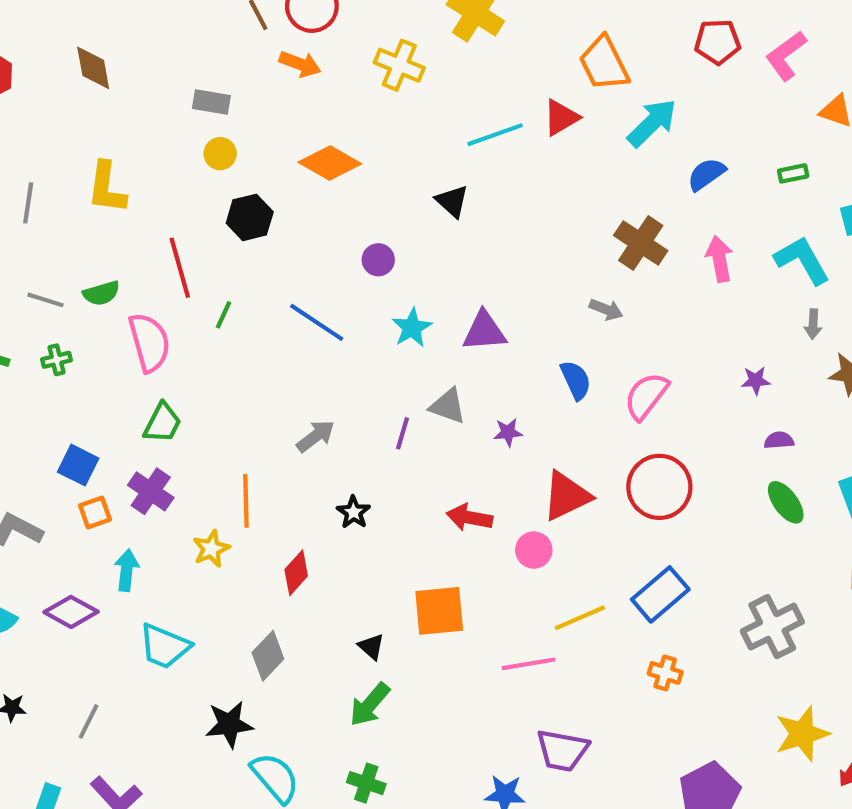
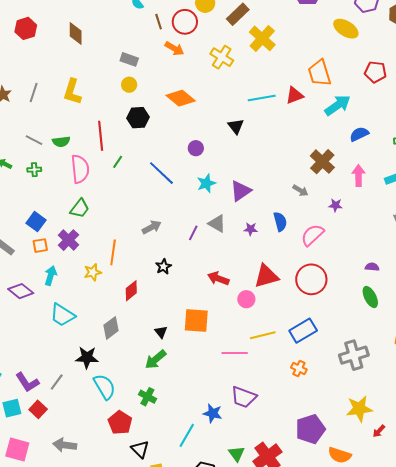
purple triangle: (484, 331) -> (241, 191), turned -40
purple star: (756, 381) -> (335, 205), moved
purple star: (508, 432) -> (251, 229), moved
gray line: (89, 721) -> (57, 382), moved

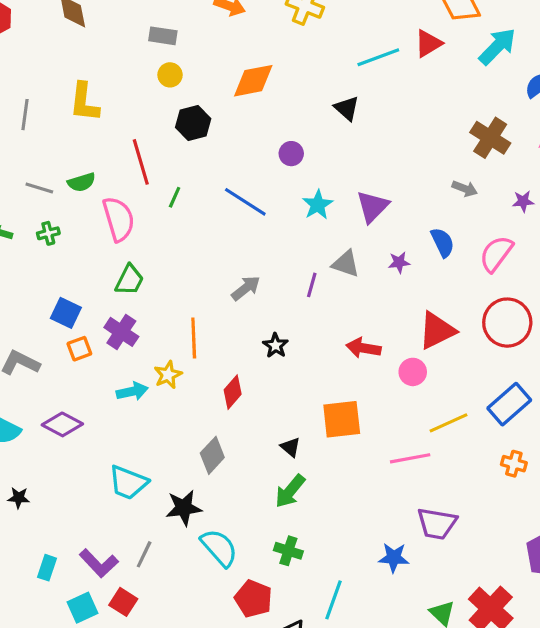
orange diamond: (181, 98) -> (253, 81), turned -40
cyan arrow: (51, 276) -> (132, 391), moved, turned 72
cyan trapezoid: (62, 315) -> (128, 482), moved
cyan line: (187, 435) -> (334, 600), moved

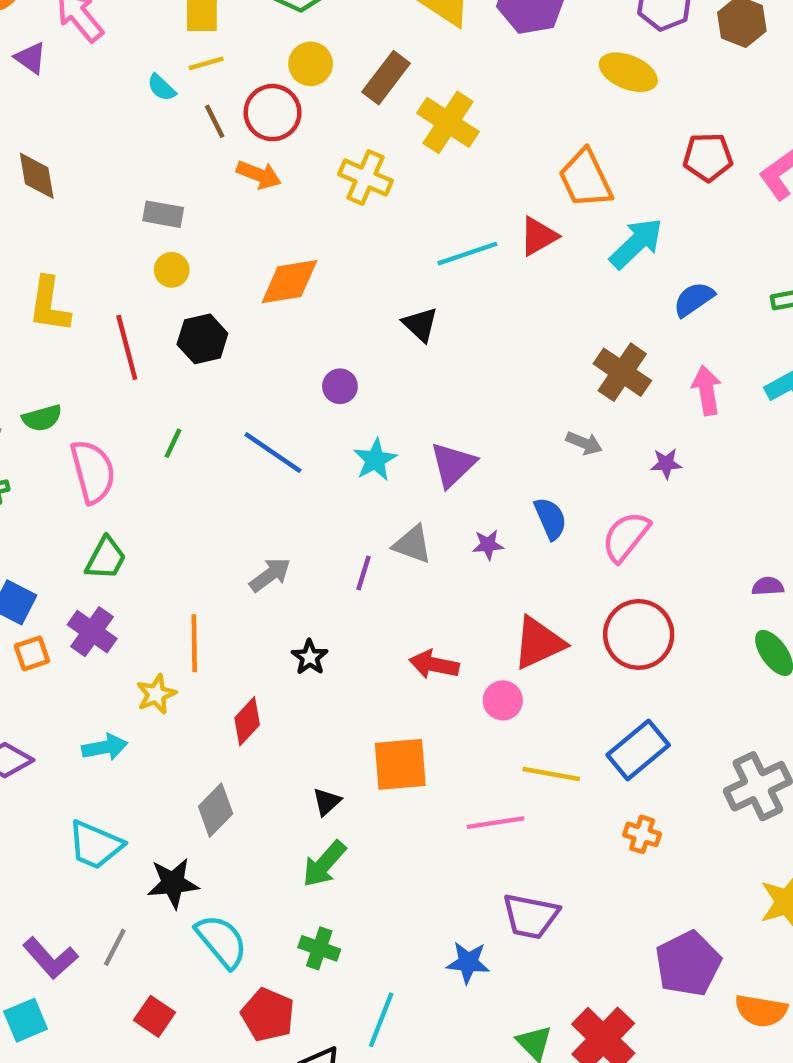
red line: (141, 162) -> (127, 347), moved
cyan arrow: (132, 391) -> (105, 747), moved
yellow line: (449, 423) -> (551, 774), turned 33
black triangle: (291, 447) -> (327, 802), turned 35
red square: (123, 602) -> (154, 1016), moved

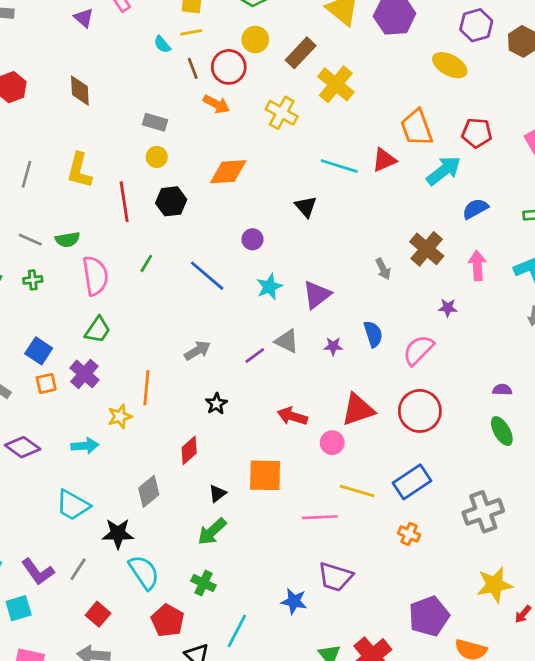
red pentagon: (708, 157) -> (477, 133), moved
cyan line: (467, 254) -> (339, 166), turned 30
gray arrow: (584, 443) -> (383, 269), moved, turned 35
purple line: (363, 573) -> (255, 355), turned 30
red diamond: (247, 721) -> (189, 450), moved

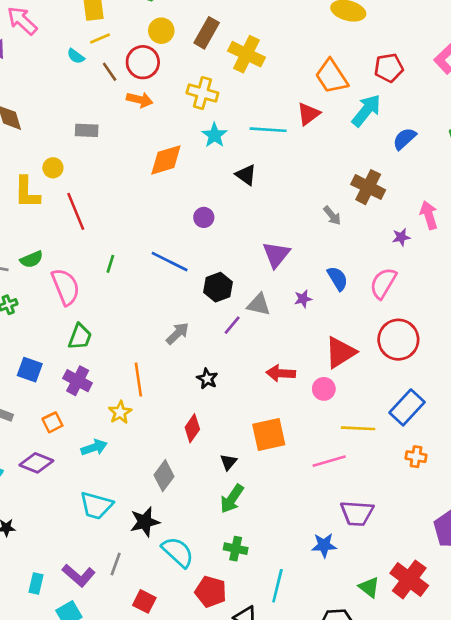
yellow circle: (157, 157) -> (53, 168), moved
black hexagon: (171, 201) -> (218, 287), moved
pink arrow: (477, 265) -> (429, 215), moved
cyan star: (269, 287) -> (214, 135), moved
orange square: (46, 383) -> (52, 422), moved

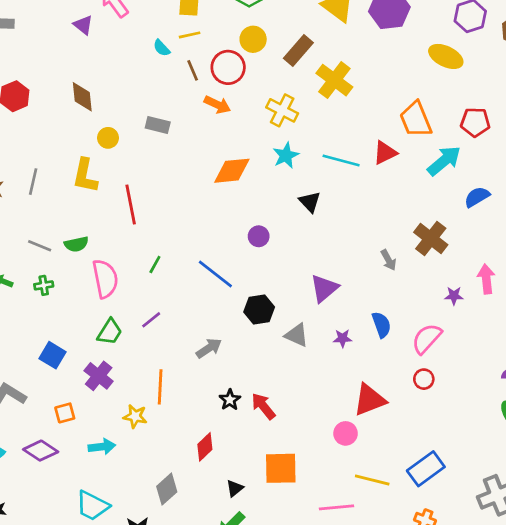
yellow circle: (53, 168) -> (108, 138), moved
purple line: (232, 325) -> (151, 320), moved
red circle: (398, 340) -> (424, 379), moved, size x0.5
red arrow: (281, 373) -> (263, 406), moved, turned 36
yellow star: (120, 412) -> (135, 416), turned 30

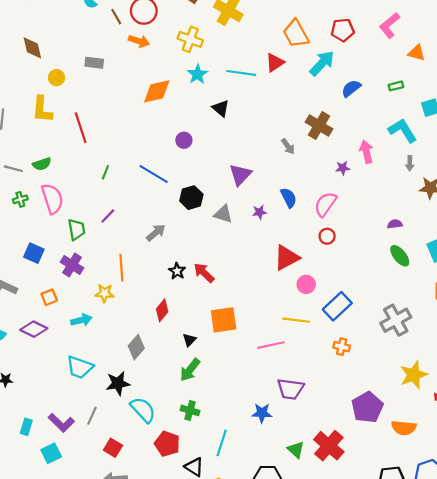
pink semicircle: (105, 279) -> (52, 199), moved
green trapezoid: (110, 332) -> (76, 229), turned -35
pink circle: (346, 433) -> (306, 284), moved

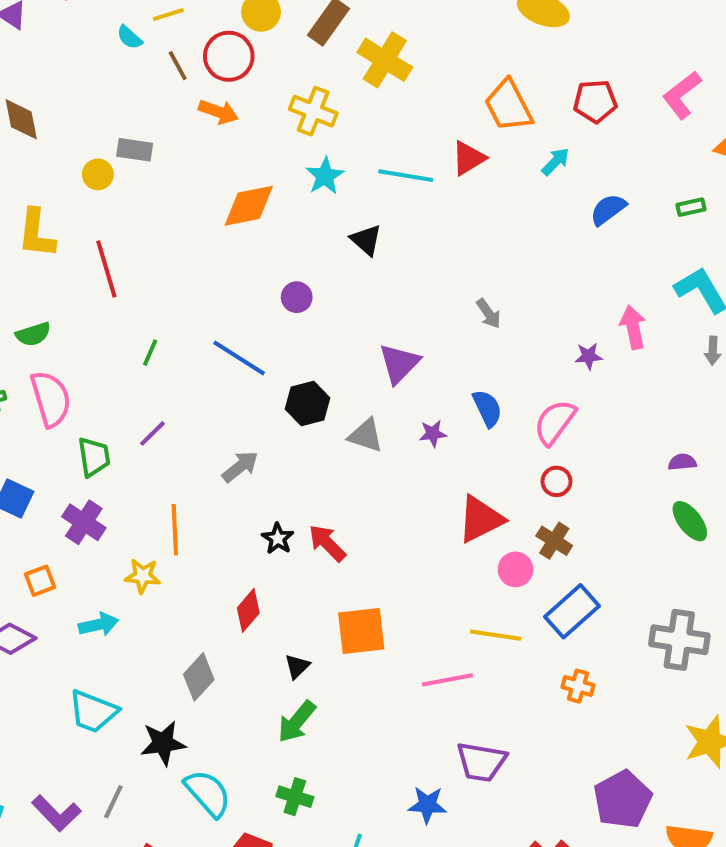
cyan arrow: (322, 63) -> (555, 162), size x0.6
yellow circle: (56, 78) -> (98, 174), moved
brown cross: (319, 125) -> (554, 541), moved, size x0.7
gray cross: (396, 320) -> (679, 640), turned 36

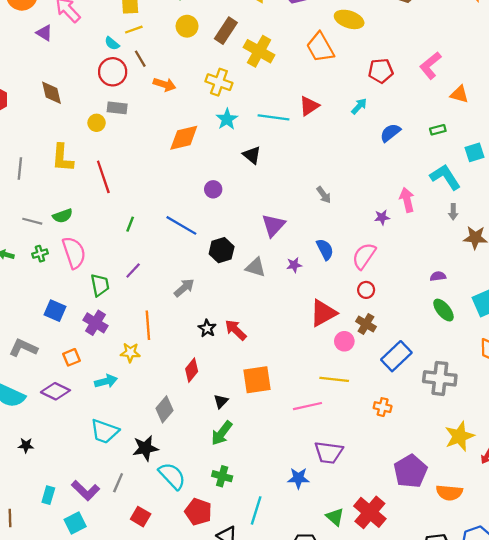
red circle: (229, 56) -> (113, 72), moved
orange trapezoid: (508, 106) -> (320, 47), moved
blue rectangle: (572, 611) -> (396, 356), moved

